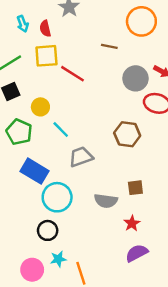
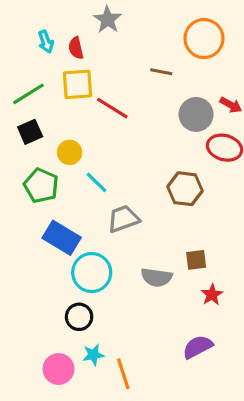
red star: (132, 223) -> (212, 295), moved

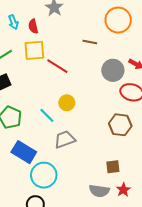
yellow circle: (70, 152) -> (67, 103), moved
brown hexagon: (185, 189) -> (120, 125), moved
gray semicircle: (157, 277) -> (99, 191), moved

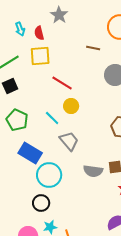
red line: (57, 66) -> (62, 83), moved
gray trapezoid: (65, 139) -> (69, 141), turned 70
gray semicircle: (99, 191) -> (93, 171), moved

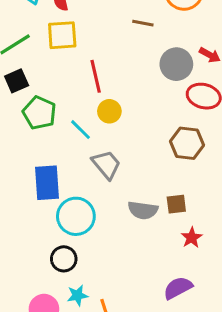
red line: (62, 83) -> (96, 76), turned 45
green pentagon: (17, 120) -> (39, 113), moved
blue rectangle: (30, 153) -> (47, 183), turned 55

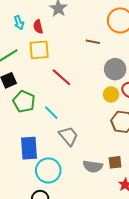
red line: (96, 76) -> (61, 77), turned -35
yellow circle: (109, 111) -> (111, 94), moved

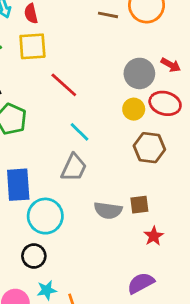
brown line: (93, 42) -> (108, 15), moved
cyan line: (51, 113) -> (79, 132), moved
gray trapezoid: (68, 136) -> (74, 168), turned 65

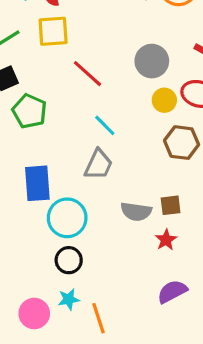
gray circle: (139, 73) -> (152, 61), moved
red star: (154, 236) -> (166, 240), moved
black circle: (34, 256) -> (69, 260), moved

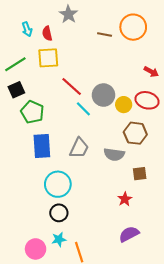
gray circle: (152, 61) -> (103, 95), moved
cyan line: (105, 125) -> (83, 109), moved
blue rectangle: (37, 183) -> (42, 146), moved
brown square: (171, 205) -> (140, 174), moved
gray semicircle: (136, 212) -> (114, 154), moved

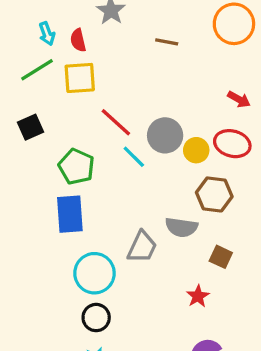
orange circle: (133, 27) -> (234, 24), moved
green line: (15, 64) -> (37, 70), moved
green pentagon: (32, 112) -> (76, 167), moved
gray trapezoid: (79, 148) -> (142, 247), moved
brown square: (140, 174) -> (221, 257), turned 32

